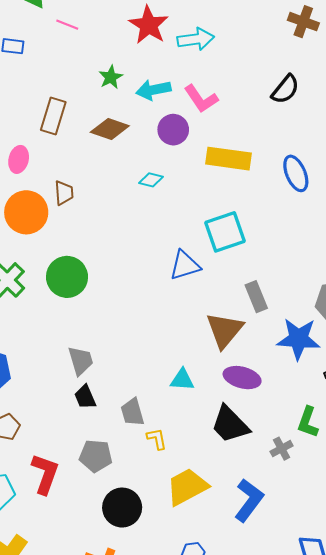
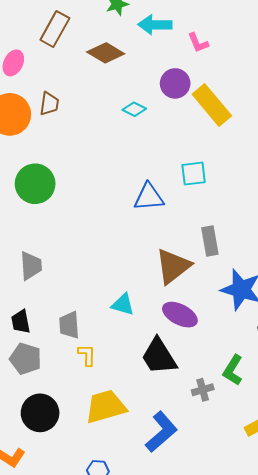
pink L-shape: (201, 99) -> (198, 43), size x0.7
purple circle: (173, 130) -> (175, 83), moved
yellow rectangle: (229, 159) -> (212, 105), turned 30
cyan square: (225, 232) -> (194, 174), size x0.7
black trapezoid: (85, 397) -> (21, 322), moved

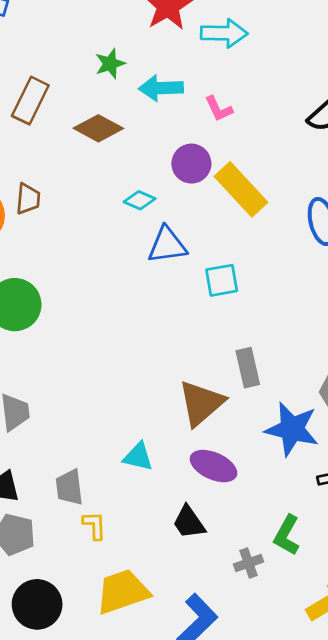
blue triangle: (149, 197) -> (167, 245), moved
black trapezoid: (159, 356) -> (189, 522), size x0.7

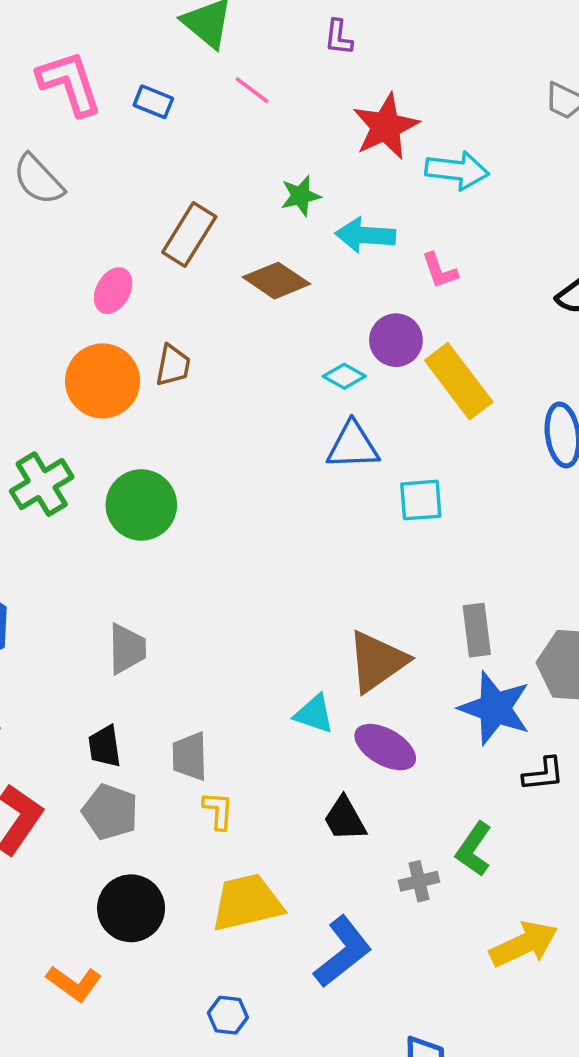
cyan diamond: (140, 200) -> (344, 376), moved
gray rectangle: (248, 368) -> (477, 630), moved
cyan triangle: (138, 457) -> (314, 714), moved

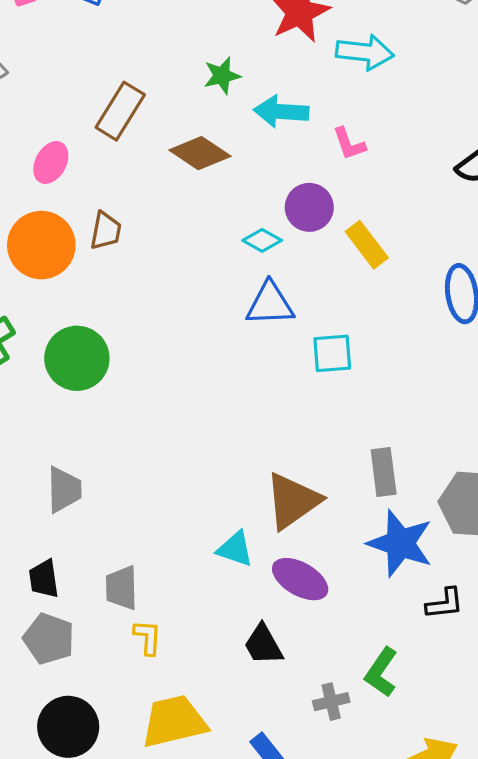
yellow rectangle: (459, 381) -> (367, 245), size x0.7

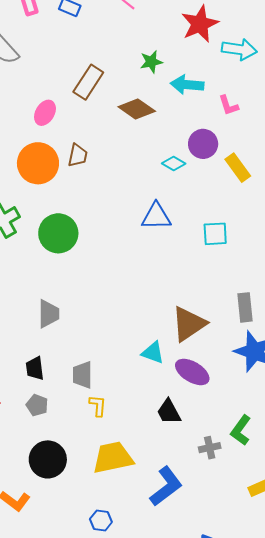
blue triangle: (270, 304) -> (156, 216), moved
gray pentagon: (49, 639) -> (37, 405), size x0.7

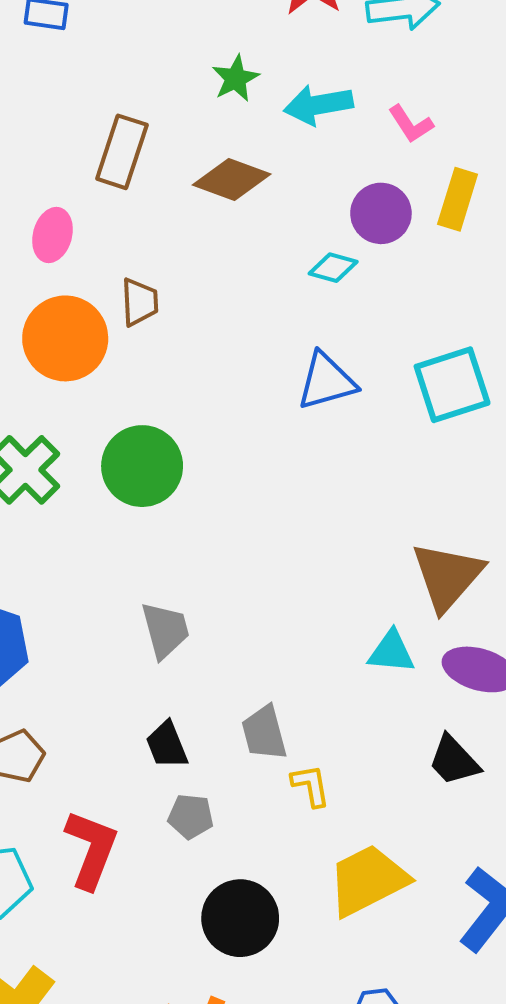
yellow rectangle: (238, 168) -> (458, 199), moved, turned 68
cyan square: (215, 234) -> (452, 385), size x1.4

